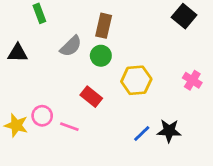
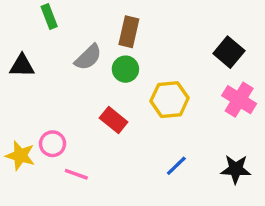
black square: (184, 16) -> (229, 52), moved
pink cross: (192, 80) -> (239, 100), size x1.4
pink line: (69, 127) -> (76, 174), moved
black star: (169, 131) -> (236, 169), moved

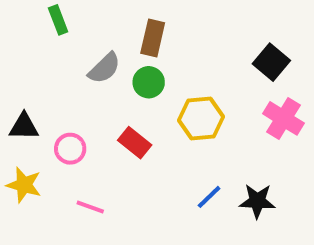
black triangle: (22, 66) -> (24, 127), moved
pink circle: (53, 144) -> (70, 149), moved
black star: (236, 169) -> (257, 201), moved

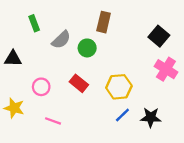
green rectangle: (58, 20) -> (34, 23), moved
brown rectangle: (153, 38) -> (104, 22), moved
yellow hexagon: (201, 118) -> (119, 87), moved
black triangle: (24, 127) -> (13, 59), moved

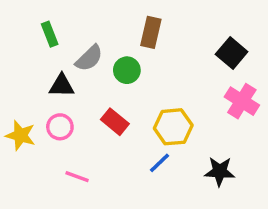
black triangle: (13, 59) -> (62, 86), moved
yellow star: (14, 108) -> (20, 135), moved
blue line: (122, 115) -> (159, 163), moved

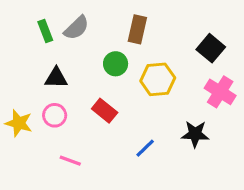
gray semicircle: (89, 58) -> (76, 28), moved
yellow hexagon: (173, 127) -> (158, 79), moved
black star: (220, 171) -> (195, 134), moved

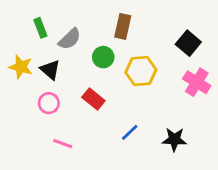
gray semicircle: (76, 28) -> (70, 39), moved
black triangle: (56, 78) -> (50, 70), turned 40
yellow star: (19, 123) -> (21, 67), moved
black star: (195, 134) -> (174, 139), moved

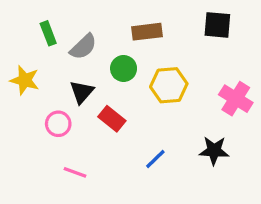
brown rectangle: (123, 26) -> (147, 32), turned 70
black square: (188, 43) -> (217, 25), moved, turned -35
black triangle: (50, 70) -> (82, 92), moved, turned 30
black star: (174, 139) -> (214, 151), moved

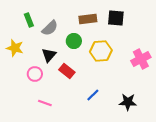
black square: (217, 25) -> (116, 18), moved
pink cross: (236, 99) -> (141, 59), turned 30
black star: (214, 151) -> (128, 102), moved

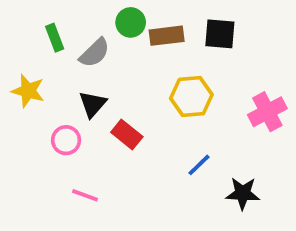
green circle: (74, 41) -> (131, 22), moved
blue line: (93, 95) -> (199, 165), moved

